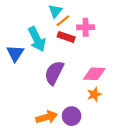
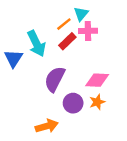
cyan triangle: (55, 11) -> (81, 14), moved
red rectangle: (66, 37) -> (67, 41), turned -63
purple circle: (72, 116) -> (73, 103), moved

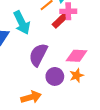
red rectangle: (67, 41) -> (60, 21), moved

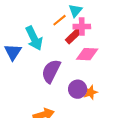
pink diamond: (77, 56) -> (87, 54), moved
purple circle: (55, 76) -> (78, 89), moved

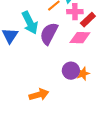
red rectangle: (73, 36) -> (88, 20), moved
purple semicircle: (51, 71) -> (49, 34), moved

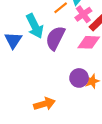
pink cross: (75, 12) -> (83, 14), turned -35

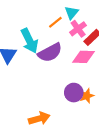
purple semicircle: (55, 38) -> (50, 53), turned -145

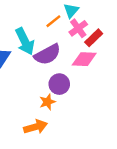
purple circle: (74, 93) -> (59, 84), moved
orange star: (87, 96) -> (47, 102), moved

